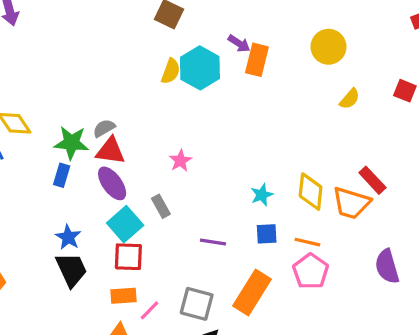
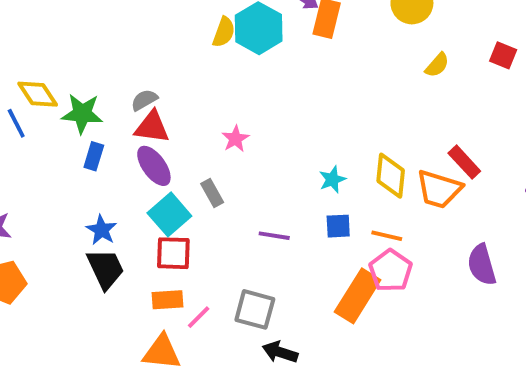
green star: (71, 143) -> (82, 114), moved
orange rectangle: (252, 292) -> (358, 296), moved

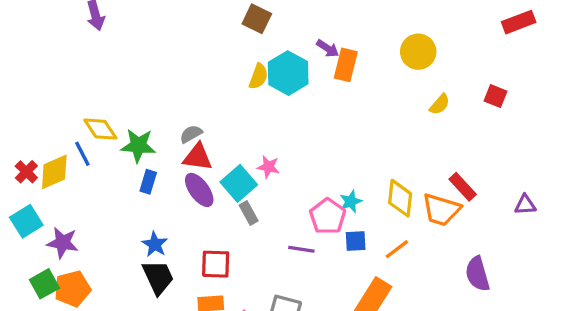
pink star: (235, 139) -> (268, 167), turned -30
cyan square: (169, 214) -> (239, 183), moved
orange line: (387, 236) -> (397, 249), turned -50
pink pentagon: (391, 271) -> (328, 216), moved

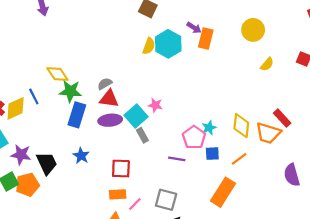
yellow diamond: (100, 129) -> (57, 74), moved
blue rectangle: (148, 182) -> (77, 115), size x1.6
purple ellipse: (199, 190) -> (110, 120), turned -60
black trapezoid: (158, 277) -> (47, 163), moved

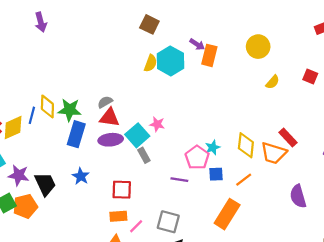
yellow diamond: (57, 74) -> (47, 106), moved, turned 35
blue line: (34, 97) -> (32, 115), turned 42

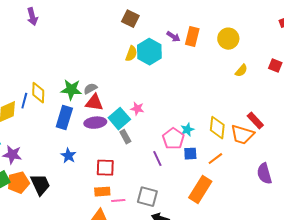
orange rectangle: (209, 55) -> (192, 37), moved
green star: (70, 110) -> (71, 90), moved
purple line: (179, 180) -> (157, 159), turned 56
black trapezoid: (45, 184) -> (40, 185), moved
pink line: (136, 226) -> (118, 201), turned 40

